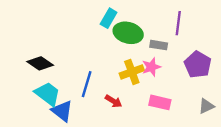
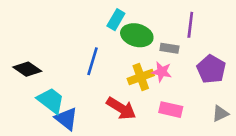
black diamond: (40, 63) -> (27, 69), moved
pink star: (151, 67) -> (162, 72), turned 30
blue line: (87, 84) -> (92, 61), moved
red arrow: (113, 101) -> (121, 108), size x1.6

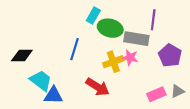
gray rectangle: (169, 48) -> (136, 39), size x1.6
black diamond: (27, 69) -> (22, 55), turned -35
pink rectangle: (171, 110) -> (156, 94), moved, turned -36
blue triangle: (66, 119) -> (53, 95), turned -36

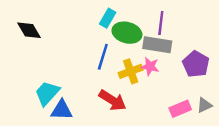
purple line: (153, 20) -> (161, 23), moved
blue line: (74, 49) -> (103, 57), moved
black diamond: (22, 55) -> (29, 30), moved, turned 60
cyan trapezoid: (41, 81) -> (47, 93), turned -85

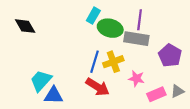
blue line: (103, 57) -> (94, 62), moved
pink star: (150, 66) -> (136, 79), moved

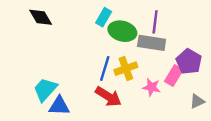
black diamond: (25, 26) -> (41, 17), moved
pink rectangle: (156, 94) -> (174, 76), moved, turned -36

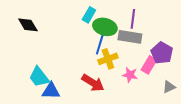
black diamond: (41, 17) -> (28, 25), moved
blue line: (105, 69) -> (100, 44), moved
cyan trapezoid: (45, 90) -> (39, 77), turned -80

